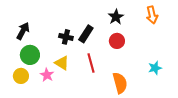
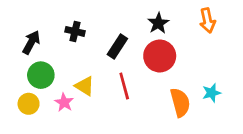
black cross: (66, 37) -> (75, 31), moved
red circle: (117, 41) -> (160, 56), size x1.5
orange semicircle: (120, 83) -> (180, 102), moved

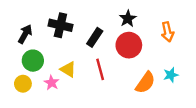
orange arrow: (207, 20) -> (167, 32), moved
black cross: (75, 31) -> (60, 25), size x1.5
orange semicircle: (180, 102) -> (145, 83), turned 50

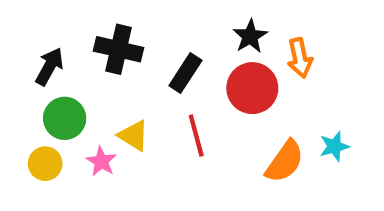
orange arrow: (167, 32) -> (300, 58), moved

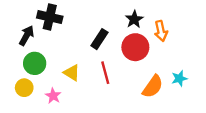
black cross: (119, 49) -> (50, 17), moved
pink star: (101, 161) -> (53, 96), moved

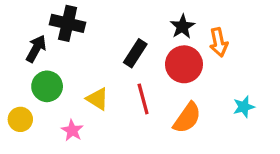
orange semicircle: (153, 87) -> (187, 118), moved
yellow circle: (24, 88) -> (20, 119), moved

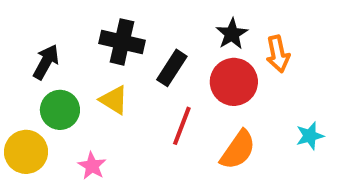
black cross: (68, 23) -> (122, 42), moved
yellow triangle: (97, 99) -> (114, 100), moved
red line: (143, 99) -> (182, 126), turned 36
yellow circle: (20, 119) -> (26, 152), size x1.4

